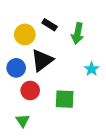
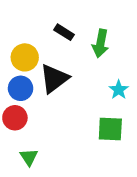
yellow circle: (25, 34) -> (25, 57), moved
red circle: (30, 90) -> (15, 118), moved
green square: (65, 99) -> (110, 129), moved

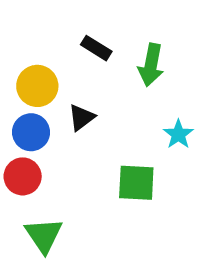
black triangle: (54, 78) -> (82, 117), size x0.6
green square: (110, 129) -> (136, 183), moved
green triangle: (29, 157) -> (44, 235), size x1.4

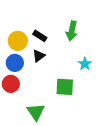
black rectangle: (96, 48) -> (40, 36), moved
green triangle: (44, 235) -> (36, 112), moved

